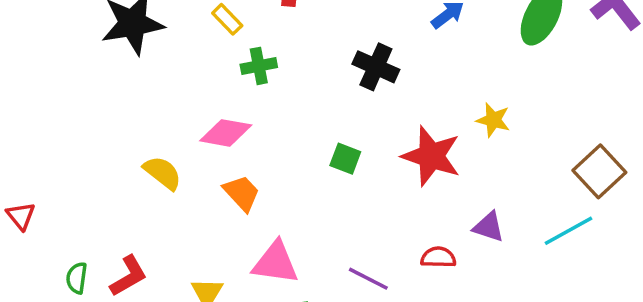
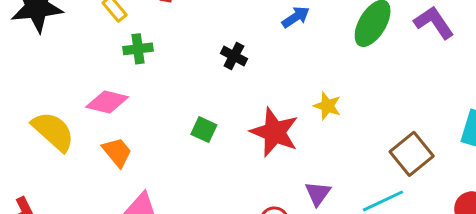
black cross: (376, 67) -> (234, 56), size x0.7
yellow semicircle: (163, 173) -> (53, 131), size x1.4
purple triangle: (489, 227) -> (318, 193), turned 44

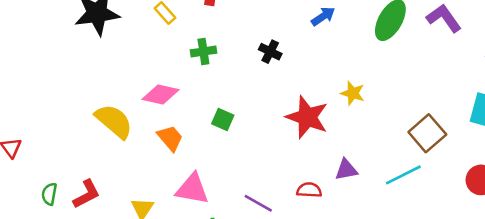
green cross: (138, 49) -> (203, 52), moved
green square: (204, 130) -> (223, 119), moved
purple triangle: (318, 193) -> (346, 170), turned 45

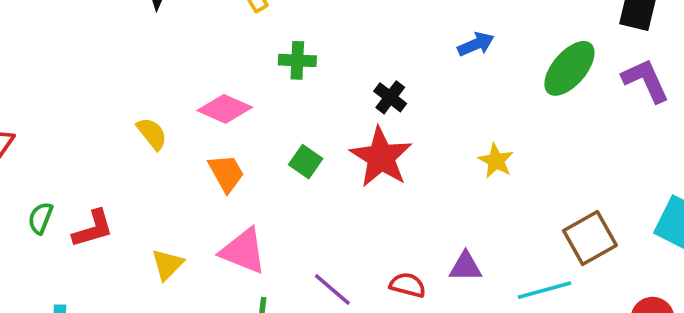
black cross: (270, 52) -> (390, 97), moved
red star: (307, 117) -> (381, 157), moved
yellow semicircle: (114, 121) -> (152, 134), size x0.6

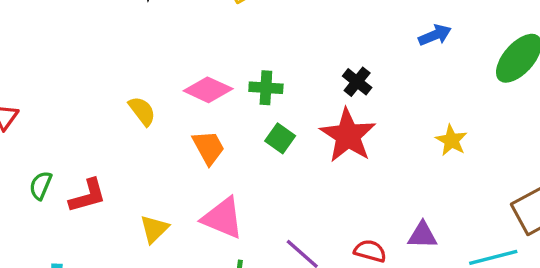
green cross: (297, 60) -> (266, 88), moved

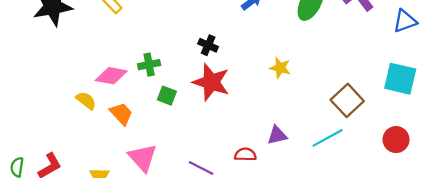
yellow semicircle: (142, 111) -> (86, 101), moved
pink triangle: (223, 218) -> (143, 158), turned 40

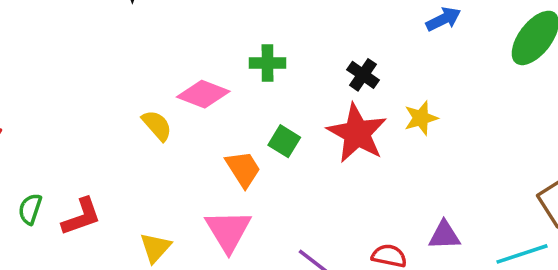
green cross: (149, 65) -> (267, 63), moved
yellow star: (280, 68) -> (421, 118), moved, turned 30
orange trapezoid: (121, 114) -> (243, 169), moved

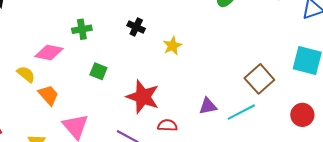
red star: (357, 133) -> (143, 97), moved
orange trapezoid: (243, 169) -> (48, 95), moved
purple triangle: (444, 235) -> (208, 106), moved

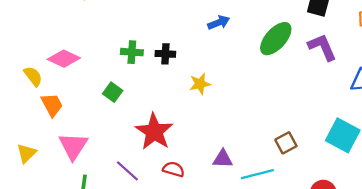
black cross: (136, 27) -> (165, 54), turned -36
green cross: (82, 29) -> (132, 52), moved
brown square: (259, 79) -> (286, 143), size x0.7

